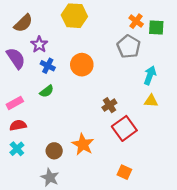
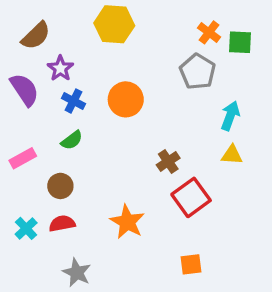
red semicircle: (18, 125) -> (62, 224), moved
brown circle: (54, 151) -> (60, 186), moved
orange square: (124, 172) -> (191, 264), turned -32

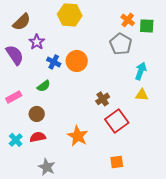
blue cross: (73, 101) -> (54, 62), moved

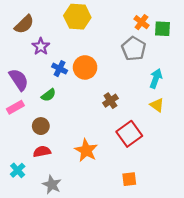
purple semicircle: (15, 55) -> (19, 80), moved
yellow triangle: (142, 95) -> (157, 105), turned 32
brown cross: (103, 99) -> (110, 101), moved
cyan cross: (16, 140) -> (18, 170), moved

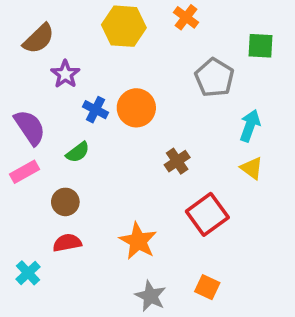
orange cross: (141, 22) -> (186, 17), moved
orange square: (129, 179) -> (207, 287), turned 32
gray star: (52, 185) -> (151, 296), moved

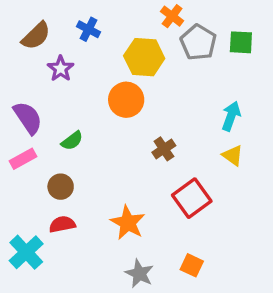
yellow hexagon: (124, 26) -> (144, 57), moved
gray pentagon: (214, 78) -> (198, 42), moved
blue cross: (95, 110) -> (88, 29), moved
cyan cross: (28, 273) -> (26, 252), size x1.5

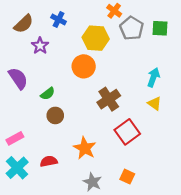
brown cross: (164, 149) -> (109, 99), size x1.5
pink rectangle: (23, 159) -> (15, 138), moved
brown circle: (61, 187) -> (55, 115), moved
red semicircle: (62, 224) -> (49, 161), moved

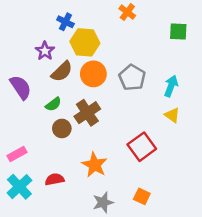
brown semicircle: (24, 24) -> (62, 71), moved
gray pentagon: (132, 28) -> (132, 78), moved
yellow hexagon: (96, 38) -> (85, 42), moved
brown cross: (109, 99) -> (87, 113), moved
gray star: (92, 182) -> (103, 202), turned 30

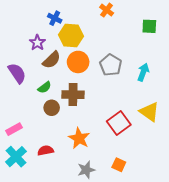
brown cross: (87, 113) -> (73, 95), turned 35
yellow triangle: (172, 115) -> (149, 112), moved, size x1.5

